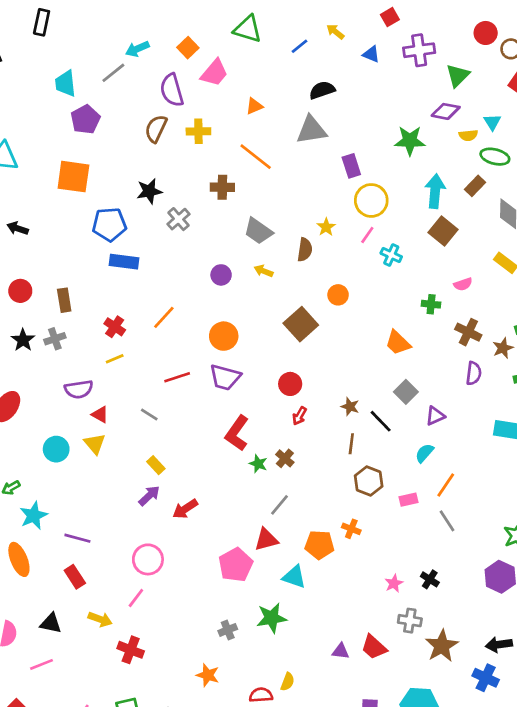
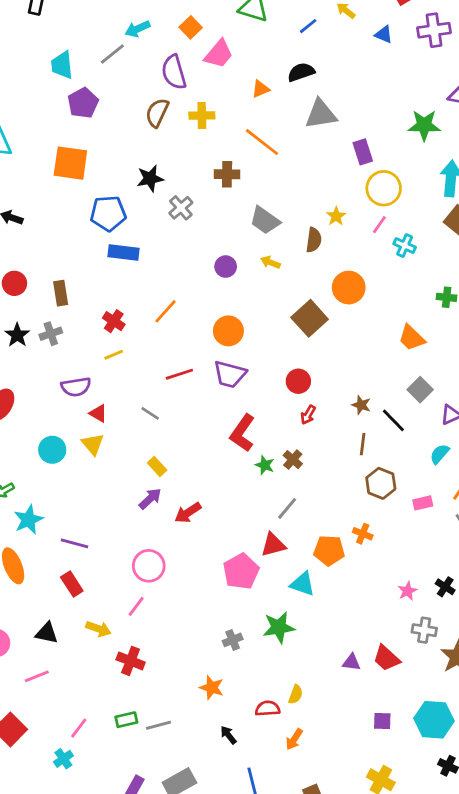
black semicircle: (322, 90) -> (301, 72), moved
orange circle: (338, 295) -> (349, 288), size x1.5

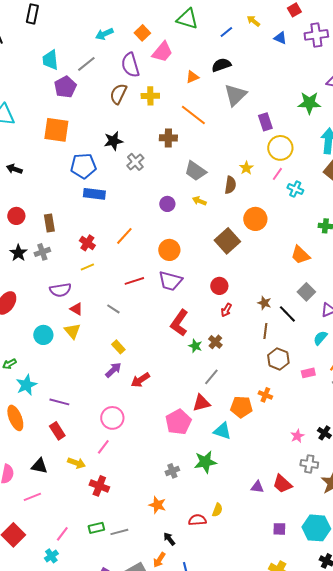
gray line: (112, 54) -> (86, 64), moved
gray triangle: (321, 114) -> (235, 95), turned -35
orange arrow: (294, 739) -> (159, 560), moved

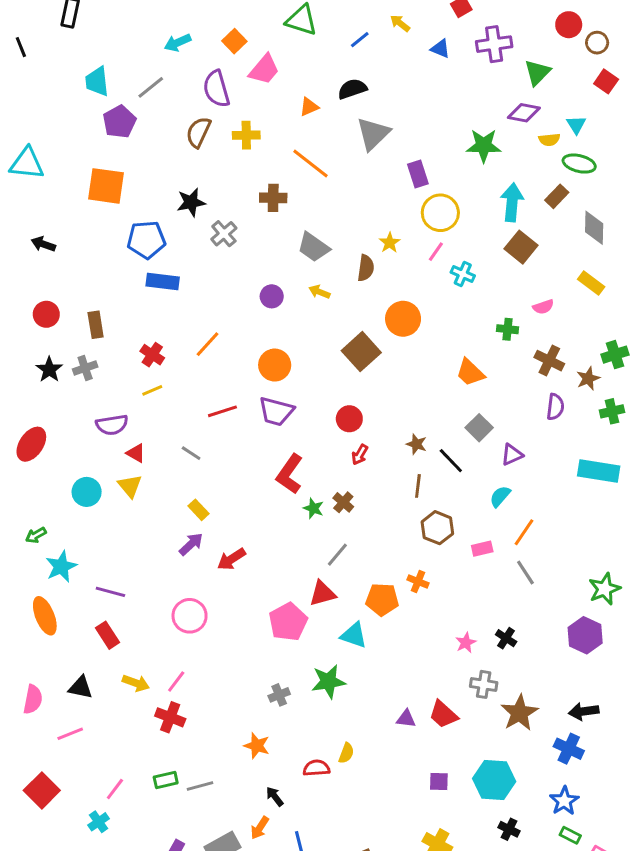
pink line: (103, 447) -> (176, 681), moved

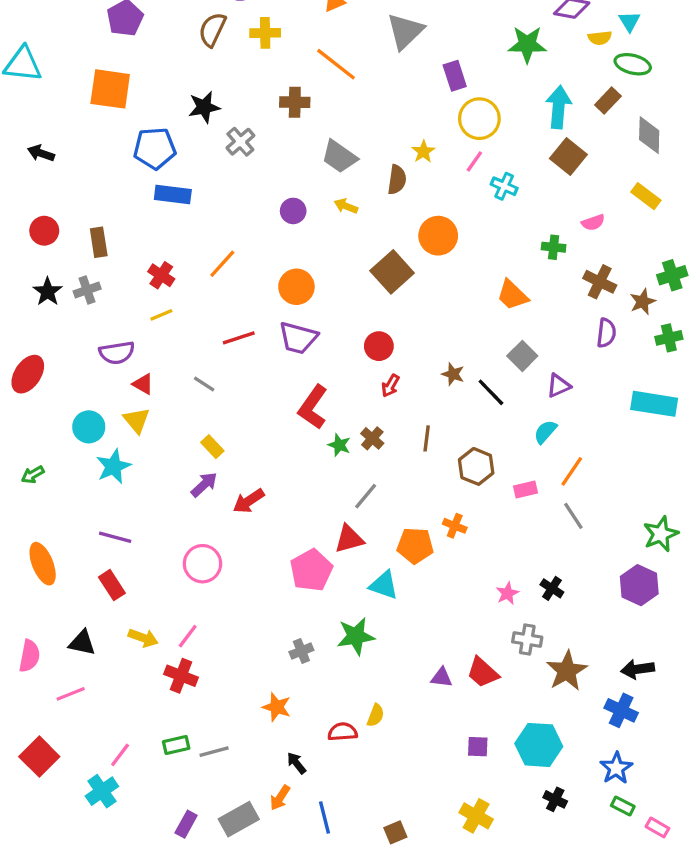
brown line: (418, 486) -> (427, 438), moved
cyan star: (61, 567) -> (113, 466), moved
cyan cross: (99, 822) -> (102, 791), size x1.4

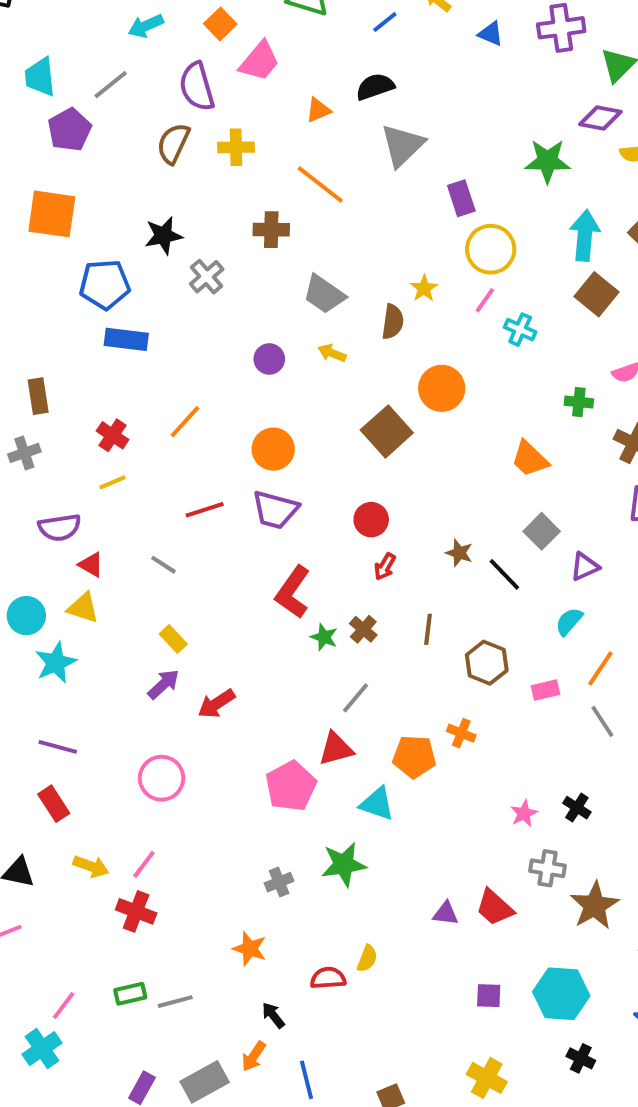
yellow triangle: (137, 420) -> (83, 608), turned -32

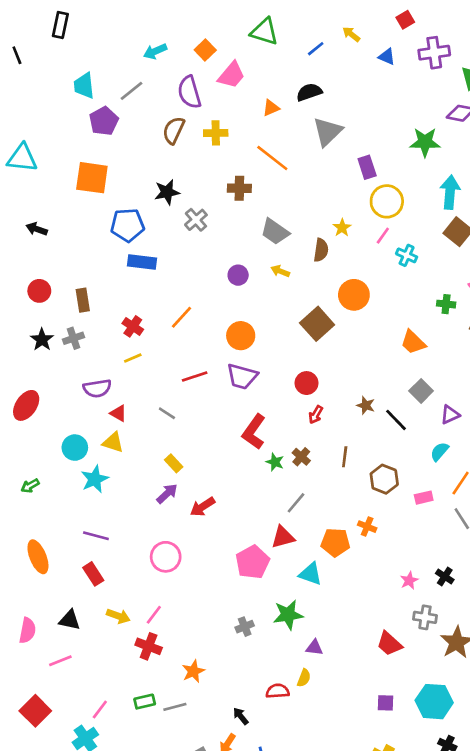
purple triangle: (446, 913) -> (314, 648), moved
orange star: (250, 949) -> (193, 671), moved, turned 30

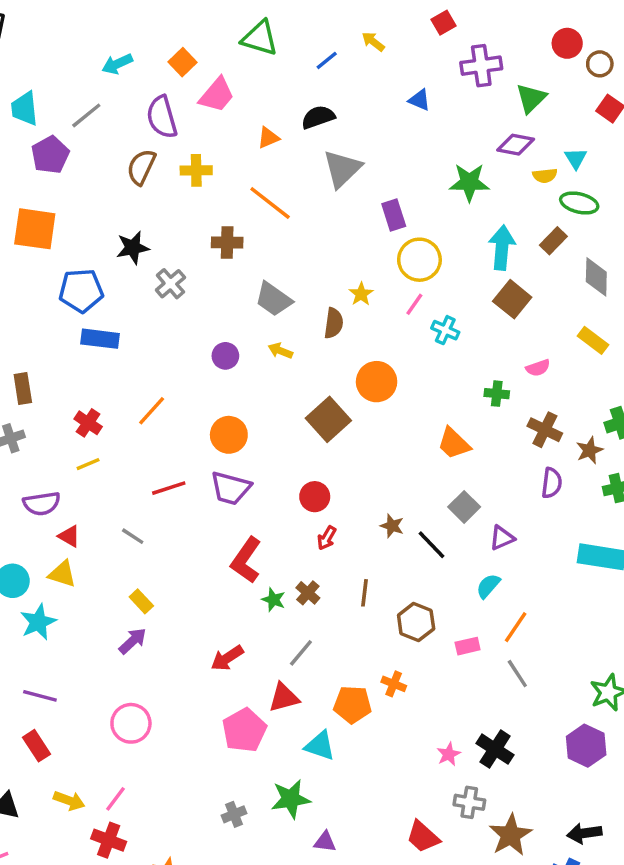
blue triangle: (387, 57) -> (419, 100), moved
red arrow: (203, 507) -> (227, 658), moved
black cross: (445, 577) -> (495, 749), size x1.5

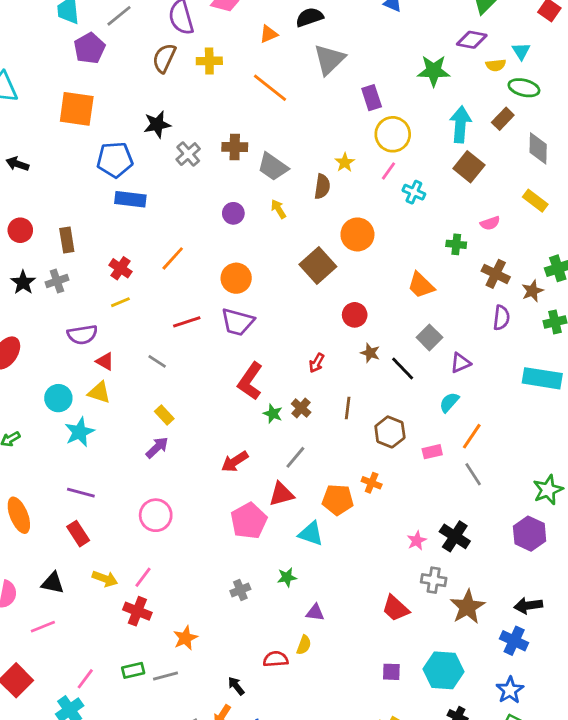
brown cross: (227, 242) -> (235, 147), moved
yellow arrow: (280, 351) -> (278, 209), turned 36
red circle: (315, 497) -> (355, 315), moved
green star: (291, 799) -> (287, 577), size x0.6

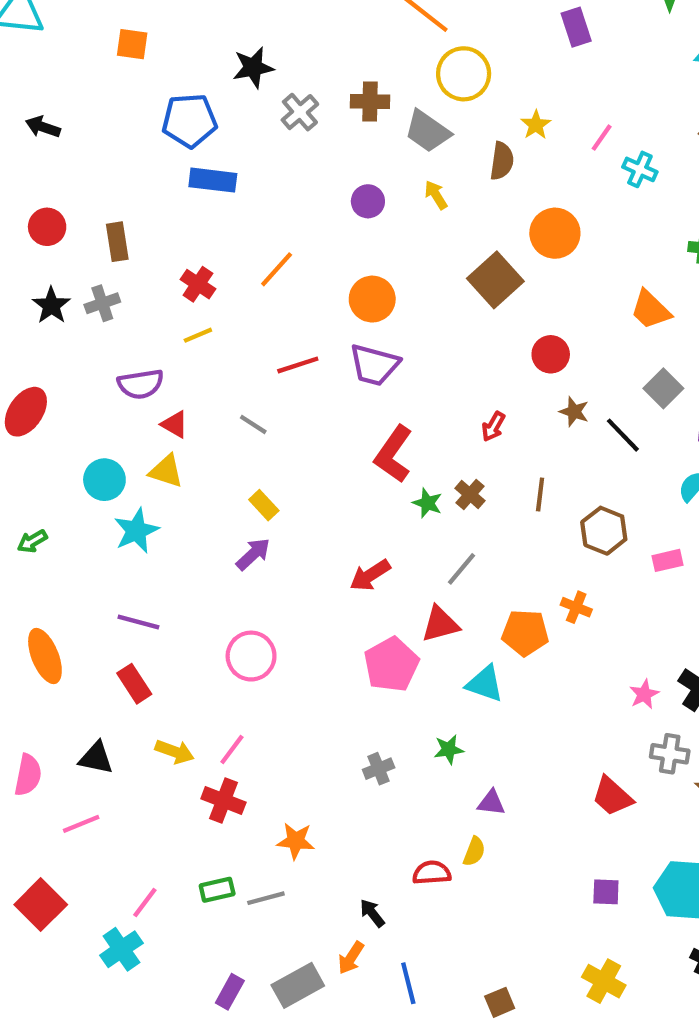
orange square: (77, 109) -> (132, 44), size x0.6
yellow circle: (393, 134) -> (464, 74), moved
orange star: (185, 638) -> (296, 841), turned 30

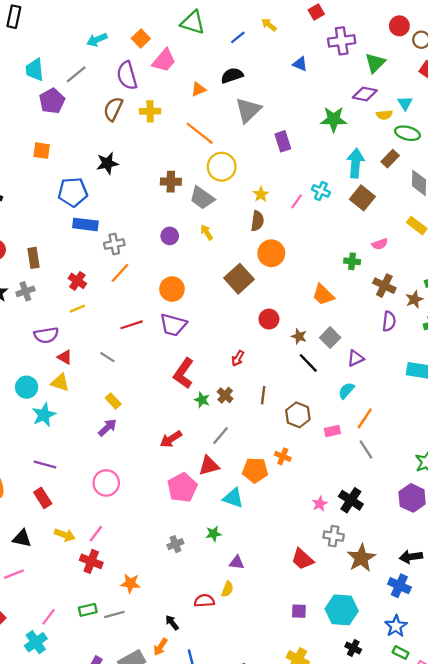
gray cross: (300, 112) -> (114, 244), moved, turned 30
brown semicircle: (502, 161) -> (257, 221), moved
cyan cross: (640, 169) -> (321, 191), moved
brown star: (574, 412) -> (299, 336), moved

